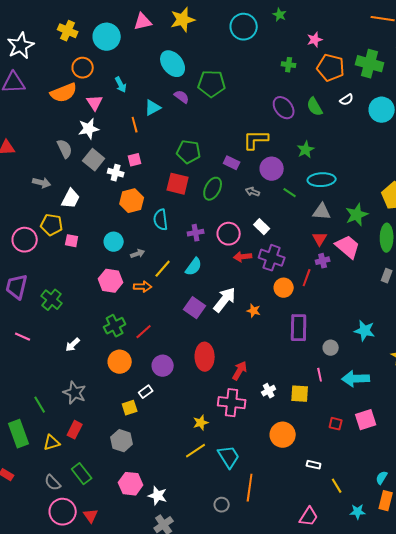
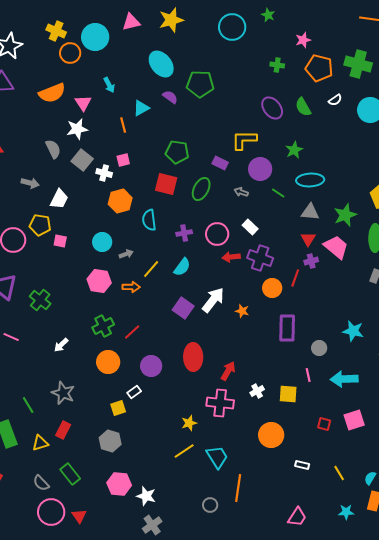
orange circle: (83, 68) -> (70, 53), moved
yellow line: (337, 486) -> (339, 473), moved

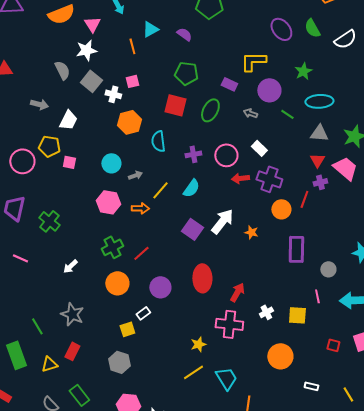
purple semicircle: (170, 97) -> (184, 34), moved
white semicircle: (335, 100) -> (345, 39), moved, size x1.6

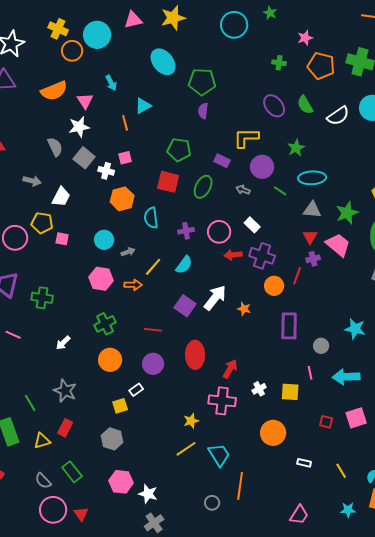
purple semicircle: (184, 34) -> (203, 111), moved, turned -119
green cross: (49, 221) -> (42, 298), turned -30
red line: (141, 253) -> (153, 330), moved, turned 48

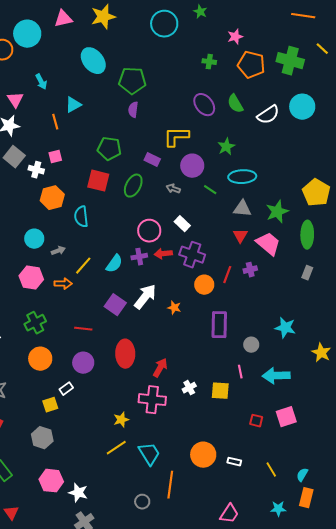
purple cross: (186, 231) -> (139, 257), moved
purple cross: (313, 259) -> (250, 270), moved
orange circle: (273, 433) -> (203, 455), moved

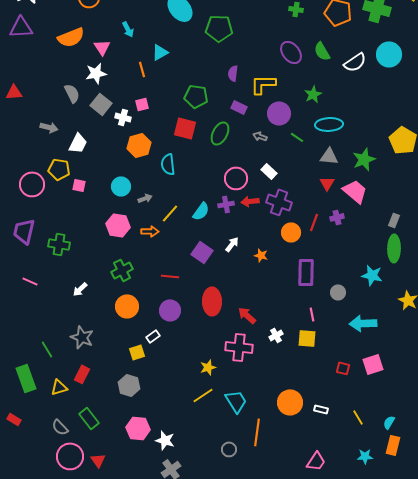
purple semicircle: (133, 110) -> (233, 73), moved
green ellipse: (307, 235) -> (394, 248), moved
white arrow: (145, 297) -> (232, 244), size x0.6
red arrow: (160, 368) -> (247, 315), turned -78
pink line: (240, 372) -> (312, 314), moved

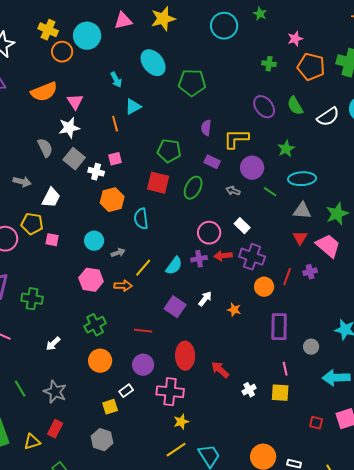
cyan arrow: (128, 29) -> (116, 80), moved
pink cross: (239, 347) -> (170, 392), moved
green line: (47, 349) -> (20, 389), moved

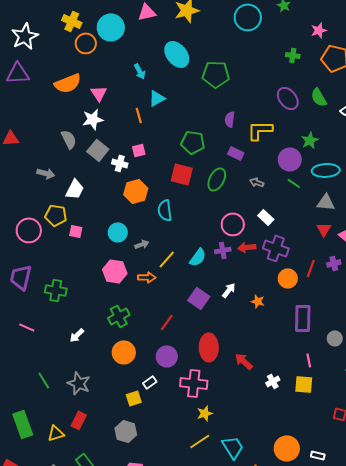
purple circle: (252, 168) -> (290, 159), moved
red line: (143, 331) -> (167, 322), turned -60

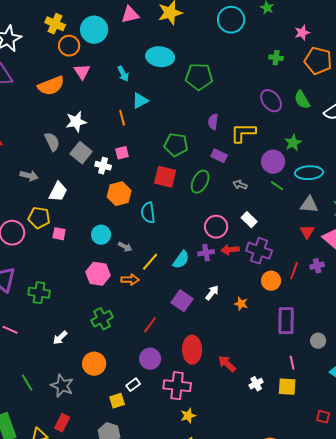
cyan ellipse: (177, 54) -> (160, 57), turned -44
pink triangle: (99, 93) -> (82, 72), moved
gray arrow: (142, 244) -> (125, 247), turned 48
orange circle: (124, 352) -> (94, 364), moved

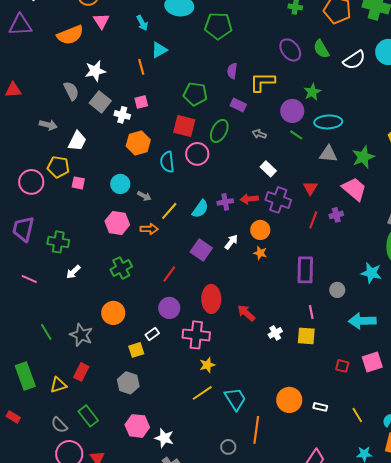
pink circle: (216, 227) -> (197, 154), moved
red triangle: (307, 232) -> (310, 188), moved
orange circle: (271, 281) -> (260, 230), moved
white arrow: (60, 338) -> (73, 272), moved

